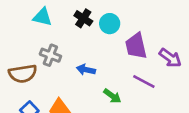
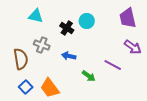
black cross: (83, 18) -> (67, 28), moved
purple trapezoid: (136, 46) -> (128, 18), moved
brown semicircle: (23, 74) -> (21, 59), turned -90

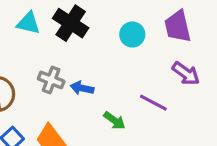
cyan circle: (87, 21) -> (132, 34), moved
black cross: (67, 28) -> (71, 23), moved, size x1.5
gray cross: (42, 45) -> (51, 80), moved

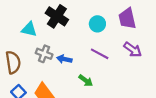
cyan triangle: (28, 23) -> (29, 29), moved
purple line: (153, 103) -> (100, 54), moved

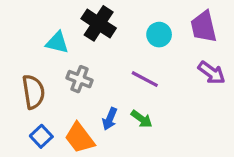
purple line: (100, 54) -> (145, 79), moved
blue arrow: (64, 59) -> (110, 119), moved, turned -80

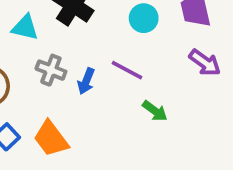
blue arrow: (110, 119) -> (86, 81), moved
green arrow: (142, 119) -> (155, 111), moved

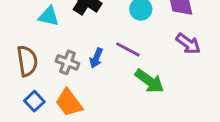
gray cross: (51, 70) -> (67, 62), moved
green arrow: (155, 111) -> (149, 81), size x1.5

